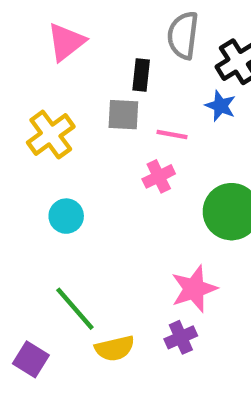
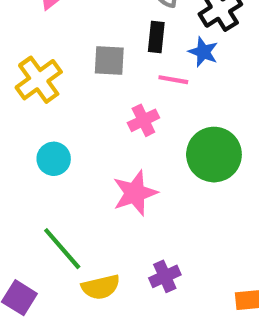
black rectangle: (141, 75) -> (156, 37), moved
pink line: (172, 134) -> (173, 80), moved
pink star: (194, 289) -> (135, 193), moved

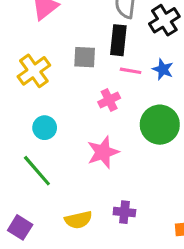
black rectangle: (156, 37) -> (118, 40), size x1.4
blue star: (203, 52) -> (163, 69), moved
green line: (62, 249) -> (37, 171), moved
purple cross: (165, 276) -> (124, 212), turned 30

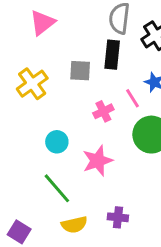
pink line: (131, 71) -> (132, 98), moved, turned 48
cyan circle: (45, 128) -> (57, 142), moved
green line: (37, 171) -> (57, 188), moved

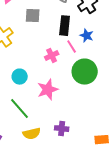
black rectangle: (112, 55) -> (65, 26), moved
gray square: (80, 71) -> (33, 16), moved

